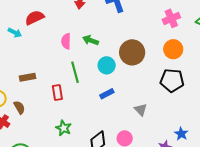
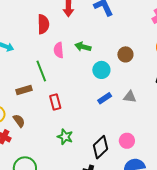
red semicircle: (35, 18) -> (43, 24), moved, turned 120
brown circle: (132, 52) -> (125, 54), size x0.6
green line: (75, 72) -> (41, 71), moved
gray triangle: (141, 110) -> (130, 97), moved, turned -32

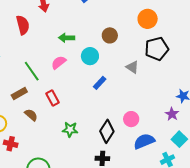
pink semicircle: (59, 50) -> (59, 62), moved, turned 70
gray triangle: (130, 97) -> (132, 67), moved, turned 40
brown semicircle: (19, 121) -> (31, 115), moved

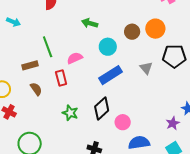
orange circle: (148, 19) -> (155, 29), moved
pink semicircle: (59, 62) -> (75, 58), moved
blue rectangle: (100, 83) -> (110, 75), size x1.6
pink circle: (131, 119) -> (123, 122), moved
black diamond: (107, 131) -> (102, 108), moved

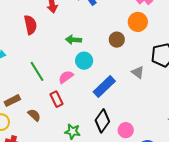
orange circle: (155, 29) -> (138, 22), moved
cyan circle: (108, 47) -> (84, 61), moved
brown rectangle: (30, 65) -> (12, 101), moved

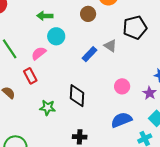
blue rectangle: (104, 86) -> (90, 54), moved, size x0.7
black diamond: (102, 121) -> (77, 96), turned -30
pink circle: (126, 130) -> (122, 86), moved

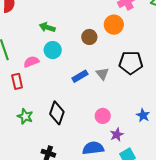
purple star: (150, 93) -> (117, 135), moved

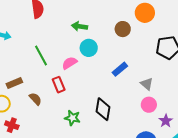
gray triangle: (102, 74) -> (147, 84), moved

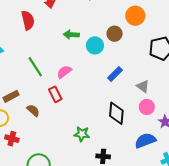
cyan circle: (89, 48) -> (95, 45), moved
black diamond: (103, 109) -> (116, 113), moved
green star: (72, 118) -> (82, 134), moved

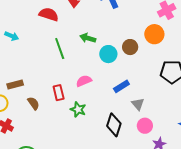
red semicircle: (28, 20) -> (49, 14), turned -72
green line: (35, 67) -> (60, 49), moved
pink semicircle: (64, 72) -> (84, 81), moved
gray triangle: (143, 86) -> (138, 104), moved
green star: (82, 134) -> (78, 109), moved

